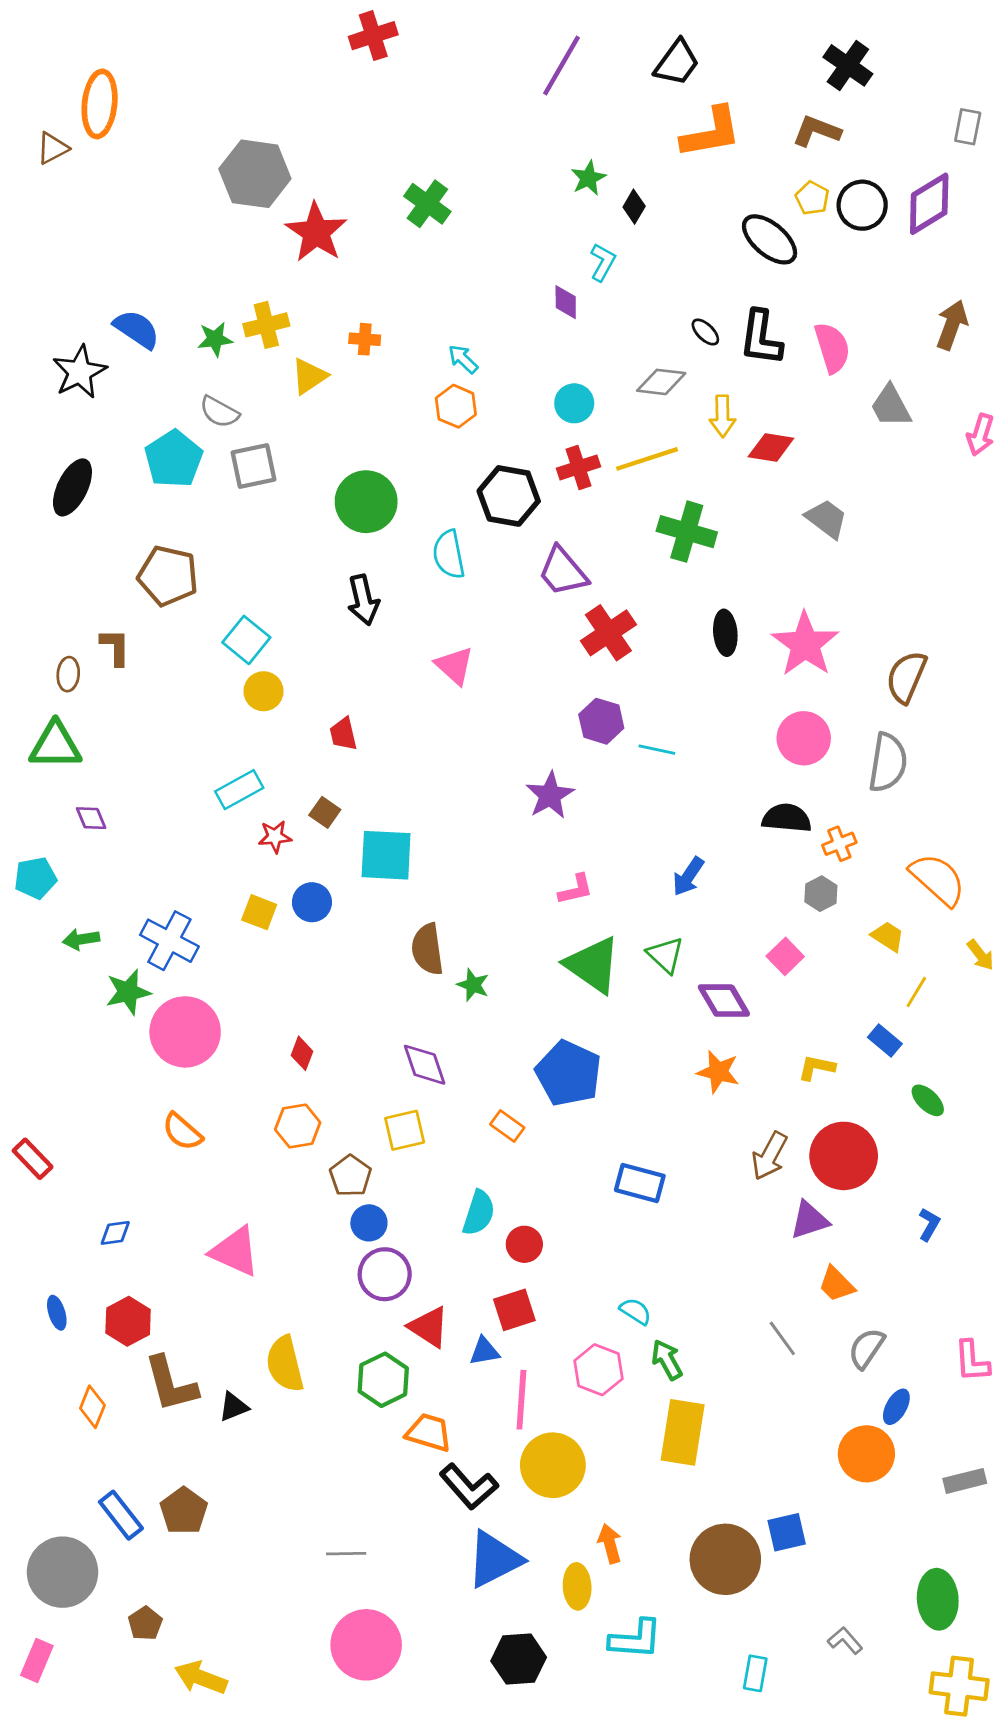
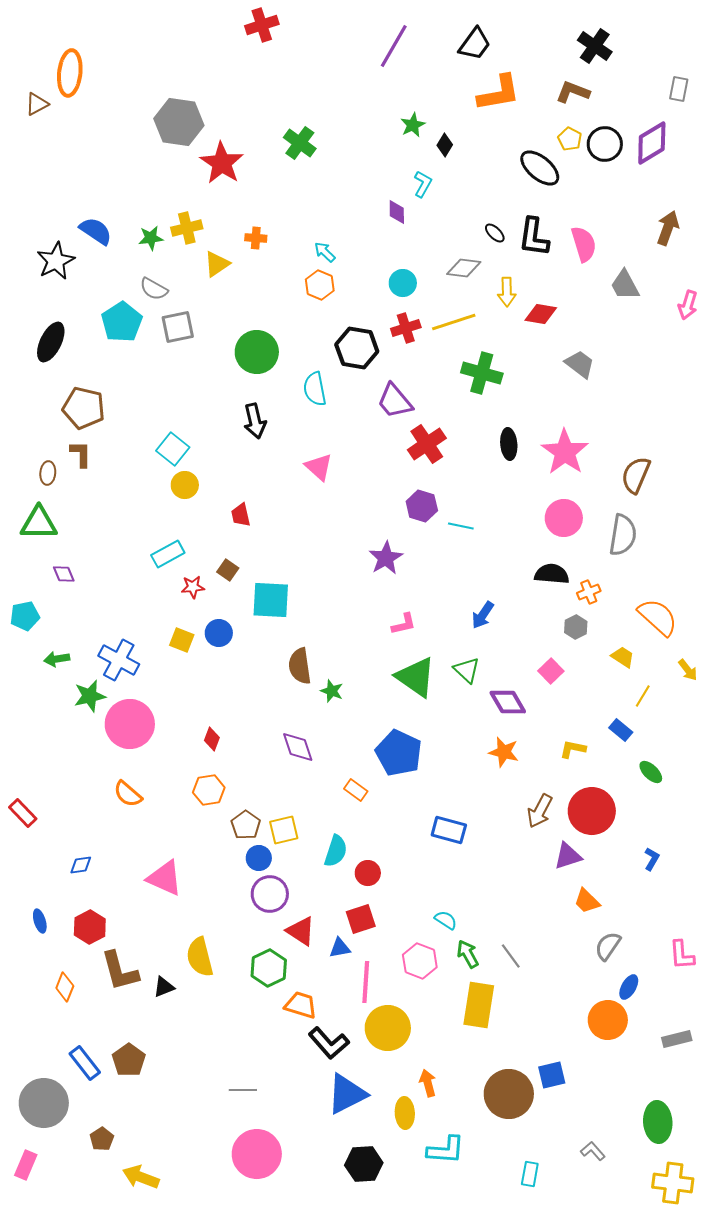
brown pentagon: (168, 576) -> (84, 408), moved
yellow square: (405, 1130) -> (284, 830), moved
gray line: (782, 1338) -> (511, 956), moved

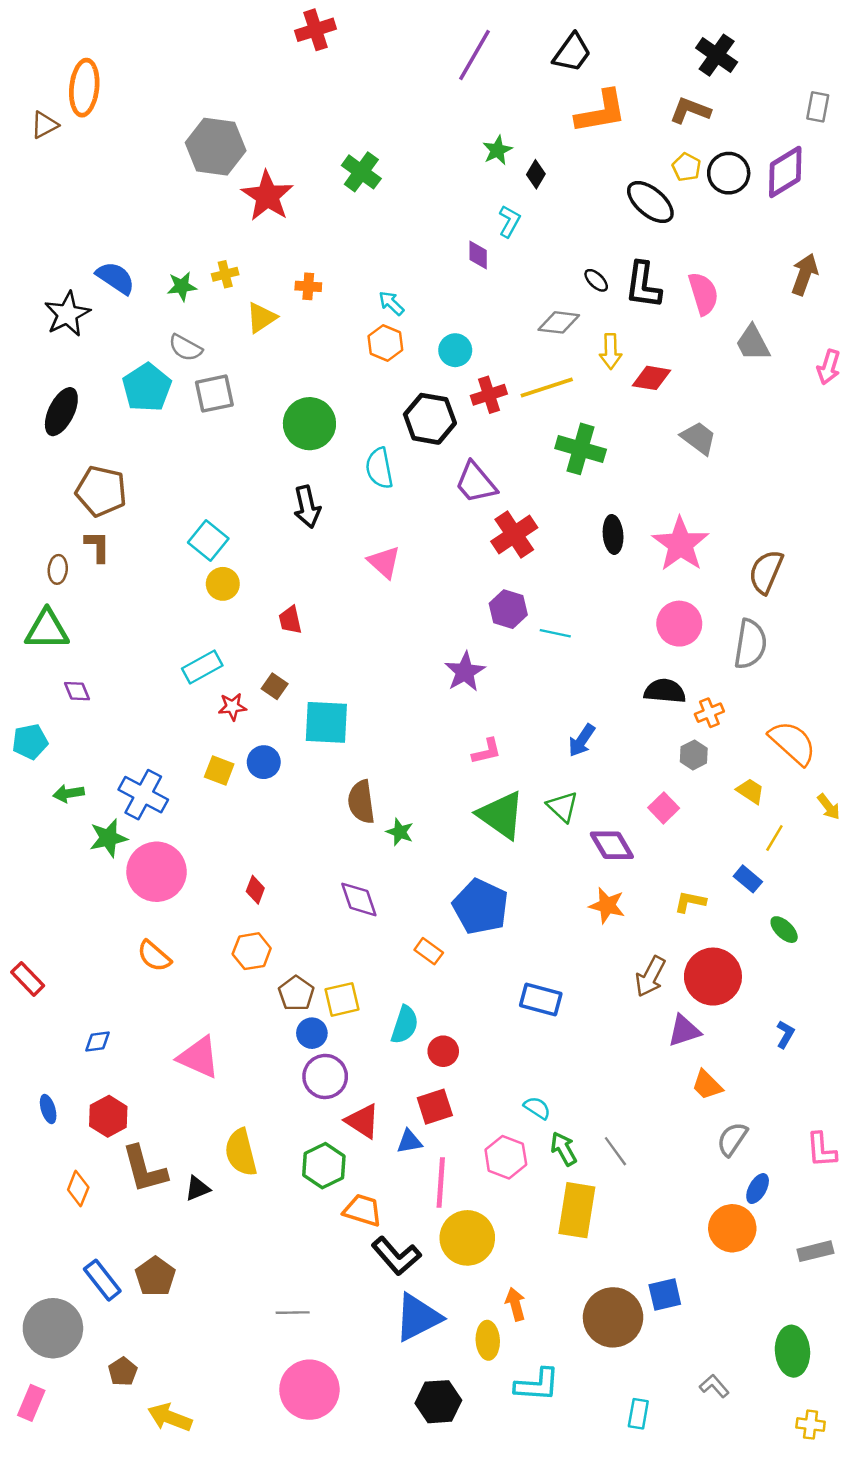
yellow cross: (187, 228) -> (225, 274), size x0.7
cyan circle: (403, 283) -> (455, 350), moved
yellow cross: (673, 1183) -> (811, 1425), size x0.6

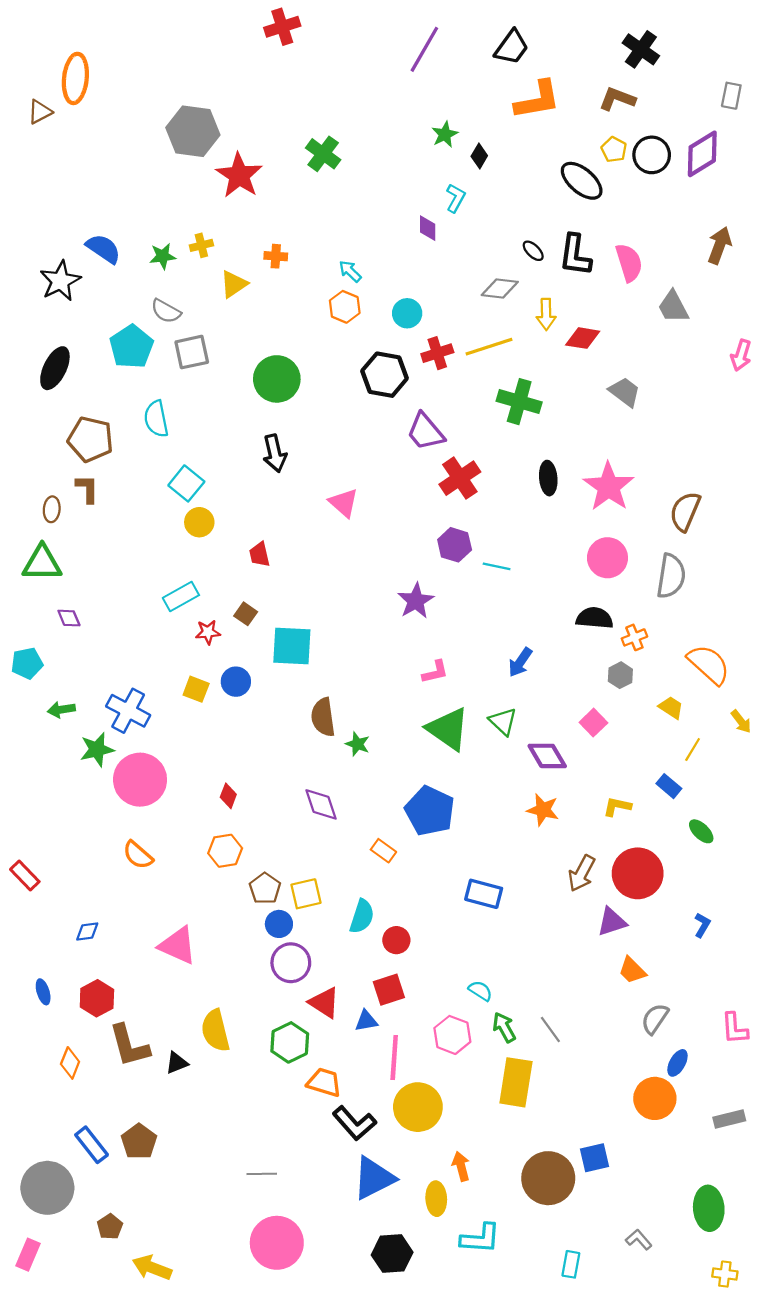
pink arrow: (829, 367) -> (741, 355), moved
cyan semicircle: (379, 468) -> (156, 419), moved

